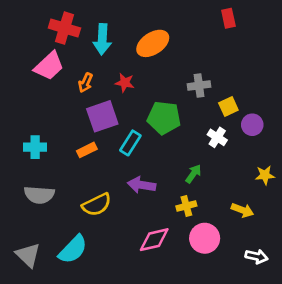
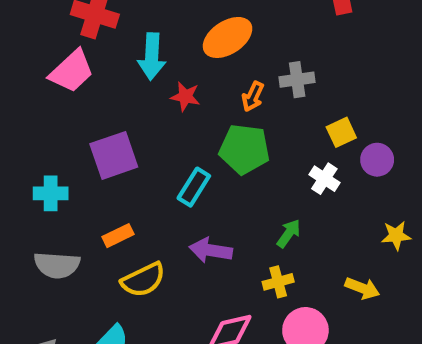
cyan arrow: (102, 39) -> (152, 56), moved
orange arrow: (85, 83) -> (253, 96), moved
gray cross: (199, 85) -> (297, 80), moved
purple square: (102, 116) -> (114, 155), moved
orange rectangle: (87, 150) -> (118, 236), moved

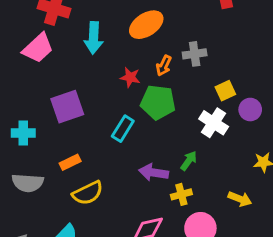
red star: (185, 96) -> (130, 77), moved
white cross: (324, 179) -> (214, 123), size x1.4
purple arrow: (211, 250) -> (154, 172), moved

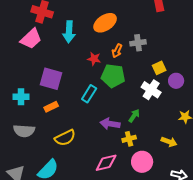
purple square: (67, 107) -> (51, 79), turned 35
orange rectangle: (70, 162) -> (51, 107), moved

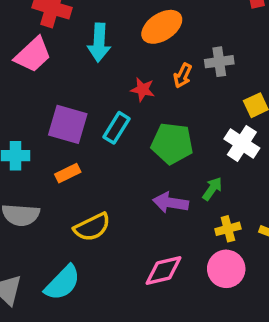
green pentagon: (113, 76) -> (172, 143), moved
cyan rectangle: (89, 94) -> (116, 128), moved
yellow cross: (129, 139) -> (228, 229), moved

